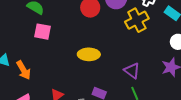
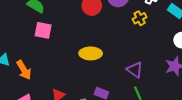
yellow cross: (137, 20) -> (140, 18), size x0.6

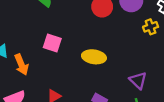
pink square: (43, 30) -> (52, 43), moved

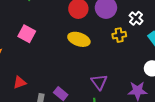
yellow ellipse: (94, 57) -> (79, 39), moved

